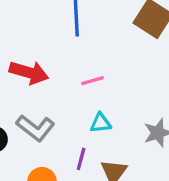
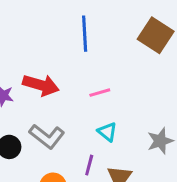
cyan triangle: (101, 123) -> (107, 132), turned 45

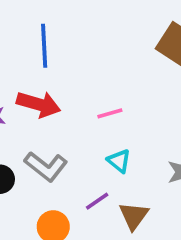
blue line: (85, 34) -> (44, 46), moved
purple line: (89, 165) -> (97, 201), turned 40

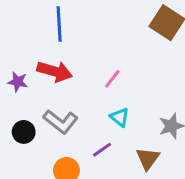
pink line: (110, 113) -> (112, 79), turned -36
brown triangle: (134, 216) -> (148, 159), moved

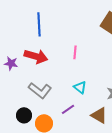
pink line: (112, 79) -> (75, 52), moved, turned -32
black circle: (24, 132) -> (24, 115), moved
brown triangle: (148, 159) -> (99, 115), turned -36

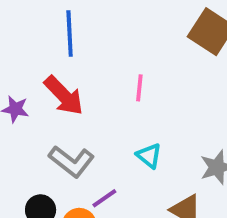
red arrow: (36, 56) -> (64, 96), turned 30
purple line: (68, 109) -> (104, 198), moved

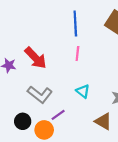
blue line: (70, 34) -> (75, 24), moved

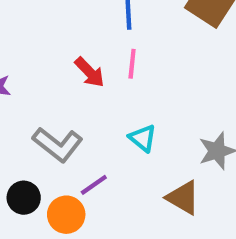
red arrow: (36, 58) -> (90, 72), moved, size x0.7

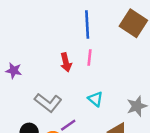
red arrow: (90, 72) -> (66, 62), turned 30

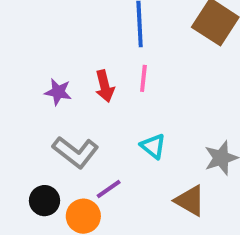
purple star: (14, 71) -> (58, 92), moved

